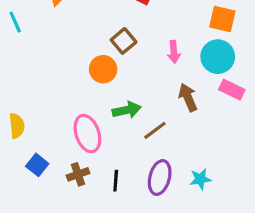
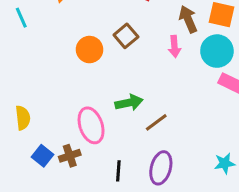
orange circle: (103, 69) -> (90, 50), moved
brown arrow: (188, 97) -> (188, 19), moved
brown cross: (78, 174) -> (70, 156), moved
cyan star: (200, 179) -> (225, 163), moved

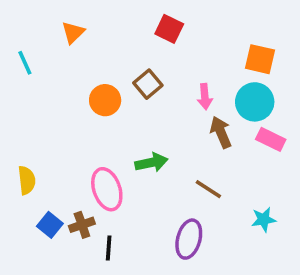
brown arrow: (188, 19) -> (221, 132), moved
brown line: (156, 122) -> (208, 189), moved, turned 70
cyan star: (225, 163) -> (264, 219), moved
black line: (118, 171) -> (109, 248), moved

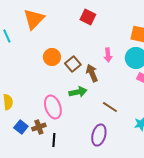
orange triangle: (73, 32) -> (34, 19), size x1.6
brown square: (148, 84) -> (73, 64), moved
brown arrow: (221, 132) -> (92, 73), moved

